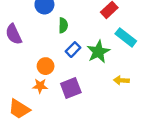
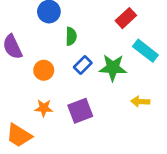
green star: (98, 52) -> (113, 68), turned 30
orange circle: (46, 66) -> (44, 70), moved

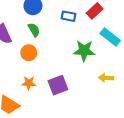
green semicircle: (71, 36) -> (34, 30), moved, turned -32
blue rectangle: (83, 65) -> (68, 16), moved, turned 56

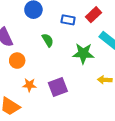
green semicircle: (34, 30) -> (48, 40), moved
orange circle: (29, 53) -> (17, 61), moved

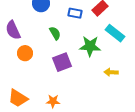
orange star: (29, 85) -> (53, 101), moved
purple square: (58, 87) -> (62, 62), moved

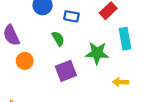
blue rectangle: (75, 13) -> (71, 16), moved
cyan rectangle: (115, 33) -> (125, 39), turned 42

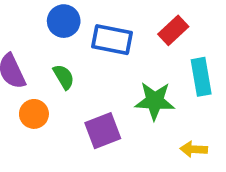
blue rectangle: (71, 16) -> (112, 40), size x1.5
green semicircle: (58, 39) -> (64, 77), moved

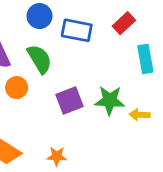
green semicircle: (64, 77) -> (40, 59), size x1.5
green star: (155, 101) -> (110, 100), moved

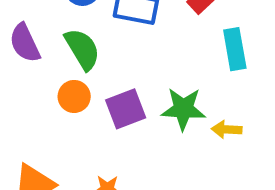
orange circle: (17, 88) -> (74, 96), moved

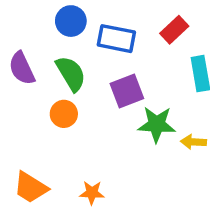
purple square: (126, 109) -> (127, 91), moved

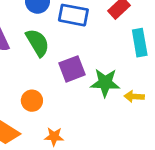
purple square: (127, 91) -> (72, 69), moved
orange circle: (64, 114) -> (32, 101), moved

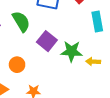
purple square: (72, 69) -> (47, 41), turned -30

